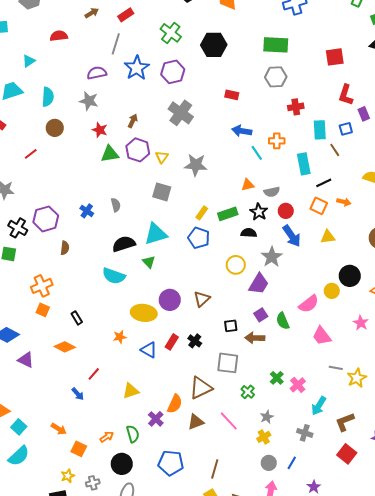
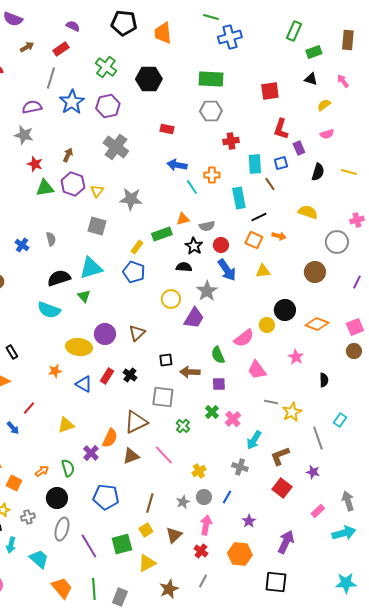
green rectangle: (228, 214) -> (162, 234), moved
purple square: (261, 315) -> (219, 384), moved, turned 32
gray star: (267, 417) -> (183, 502), moved

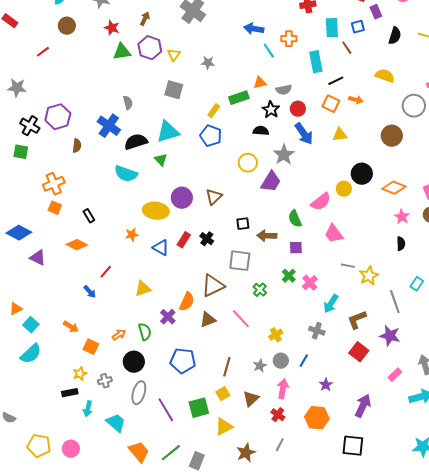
gray star: (131, 199) -> (208, 63), size x0.6
blue cross: (22, 245) -> (109, 126), moved, size x1.6
pink star: (296, 357) -> (402, 217), moved
purple star: (313, 472) -> (390, 336), size x1.5
green line: (94, 589) -> (171, 453), turned 55

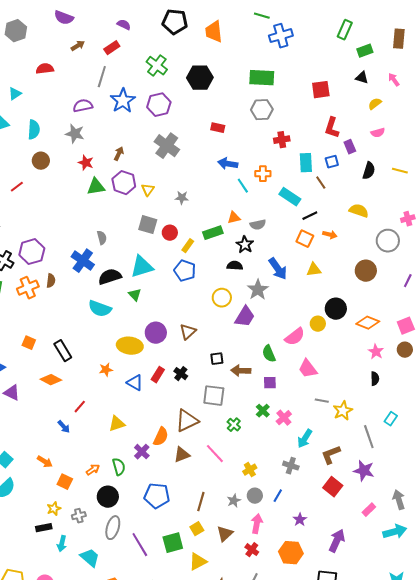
cyan rectangle: (316, 62) -> (290, 197), turned -45
red circle: (298, 109) -> (170, 233), moved
orange cross: (54, 184) -> (28, 288), moved
black rectangle: (89, 216) -> (63, 351), size x1.5

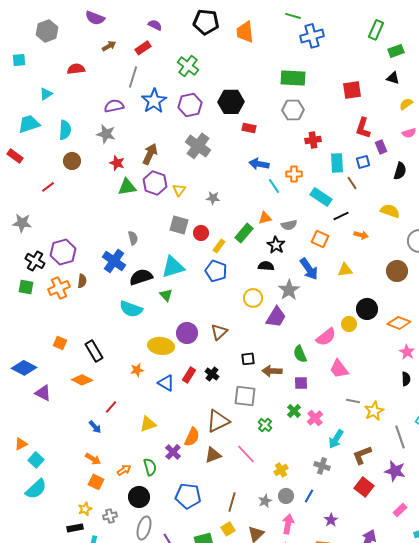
black hexagon: (200, 78) -> (231, 102), moved
brown arrow: (119, 154) -> (150, 154), size x1.5
green rectangle: (213, 233) -> (244, 233), turned -30
orange square: (305, 239) -> (320, 239), moved
orange arrow: (45, 462) -> (93, 459), moved

